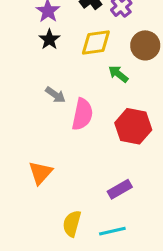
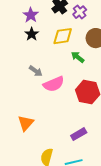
pink semicircle: (82, 114) -> (54, 84), turned 55

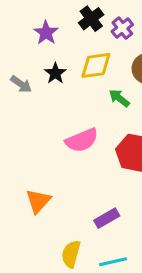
black star: (32, 34) -> (55, 73), moved
gray arrow: (36, 71) -> (21, 84), moved
purple rectangle: (79, 134) -> (107, 218), moved

